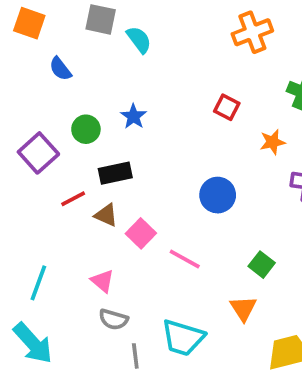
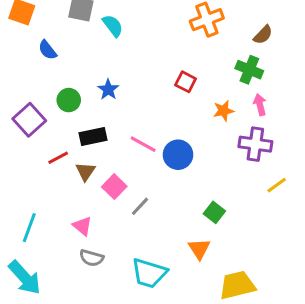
brown triangle: (106, 215) -> (85, 171), turned 40
pink line: (185, 259) -> (143, 144), moved
gray line: (135, 356) -> (140, 206), moved, turned 50

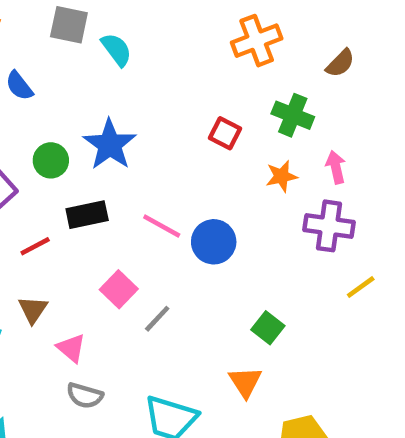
green cross: (249, 70) -> (293, 115), moved
blue star: (108, 89) -> (110, 145), size x1.6
brown triangle: (85, 171) -> (33, 310), moved

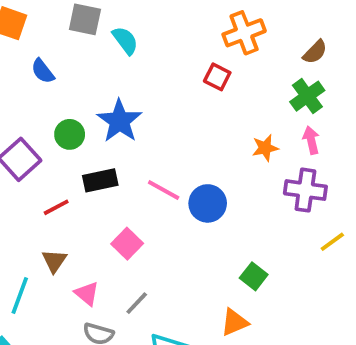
green cross: (293, 115) -> (307, 96), moved, turned 32
red square: (225, 133) -> (217, 77), moved
gray line: (157, 319) -> (137, 303), moved
orange triangle: (245, 382) -> (234, 322), turned 40

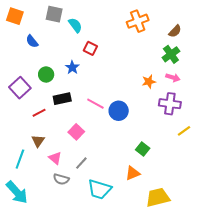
red square: (217, 77) -> (90, 48), moved
blue star: (119, 121) -> (72, 67), size x0.6
pink arrow: (311, 140) -> (173, 78), turned 120

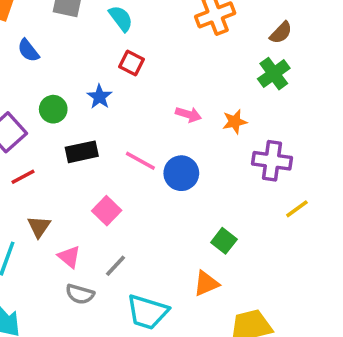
cyan semicircle: (75, 25) -> (121, 18), moved
pink arrow: (173, 78) -> (188, 114), moved
red line: (39, 113) -> (23, 177), moved

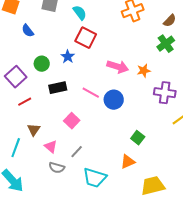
red square: (131, 63) -> (86, 38), size x1.5
pink arrow: (188, 114) -> (118, 67), size x1.5

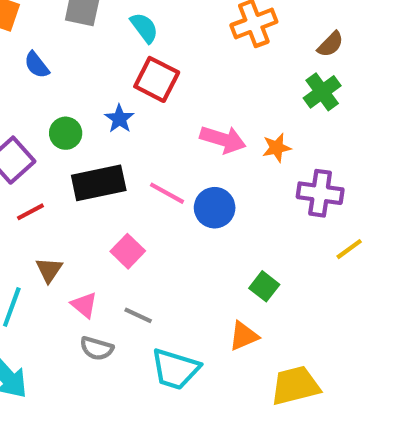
black rectangle: (58, 88) -> (99, 183), size x1.4
gray line: (77, 152) -> (138, 315), turned 72

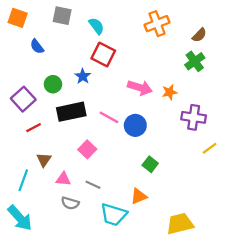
green square: (264, 286) -> (150, 164), moved
pink triangle: (84, 305) -> (63, 179), turned -35
orange triangle: (244, 336) -> (139, 196), moved

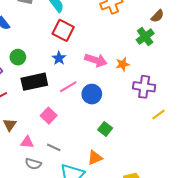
brown semicircle: (199, 35) -> (157, 16), moved
blue star: (83, 76) -> (59, 58), moved
pink line: (109, 117) -> (68, 87), turned -60

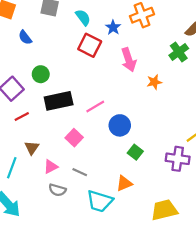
blue star: (59, 58) -> (113, 27), moved
pink arrow: (96, 60) -> (129, 60), moved, turned 55
purple cross: (144, 87) -> (178, 159), moved
blue circle: (92, 94) -> (120, 125), moved
pink triangle: (27, 142) -> (51, 167), turned -32

